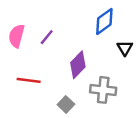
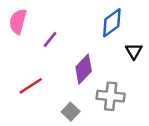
pink semicircle: (17, 36) -> (18, 21), moved
red line: (29, 80) -> (31, 86), turned -40

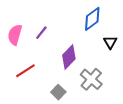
pink semicircle: (18, 21) -> (15, 35), moved
gray cross: (111, 96) -> (91, 79), turned 35

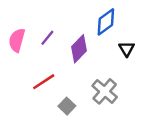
purple diamond: (69, 57) -> (79, 49), moved
red line: (25, 71) -> (44, 82), moved

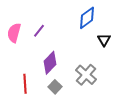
purple diamond: (79, 49) -> (50, 63), moved
red line: (44, 82) -> (25, 84), moved, turned -60

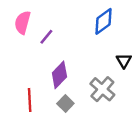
pink semicircle: (14, 33) -> (23, 22), moved
black triangle: (104, 40) -> (124, 61), moved

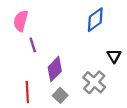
purple line: (46, 37) -> (33, 45), moved, turned -56

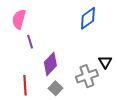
black triangle: (114, 56) -> (105, 62), moved
gray cross: (94, 82) -> (87, 76), turned 30

